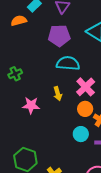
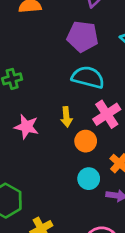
orange circle: (85, 109) -> (86, 141), moved

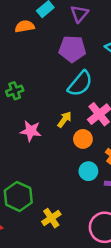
cyan semicircle: (88, 77) -> (80, 84), turned 120
yellow arrow: (66, 117) -> (64, 119), turned -133

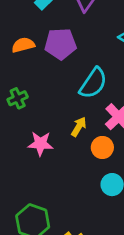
orange semicircle: (25, 26) -> (23, 45), moved
purple pentagon: (72, 49) -> (60, 44), moved

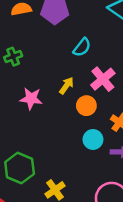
cyan semicircle: (93, 83) -> (82, 47), size x0.7

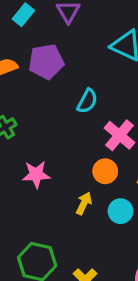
yellow arrow: (66, 86) -> (84, 203), moved

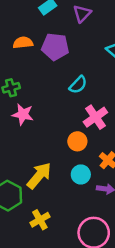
pink star: (36, 174) -> (23, 114), moved
yellow arrow: (84, 203) -> (39, 176), moved, size x1.6

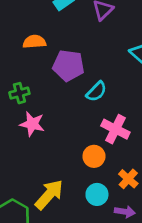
purple pentagon: (55, 47) -> (68, 66), moved
pink cross: (95, 117) -> (115, 129), turned -30

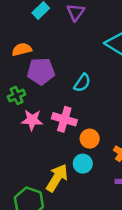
purple pentagon: (68, 66) -> (41, 71), moved
pink cross: (115, 129) -> (64, 119), moved
cyan circle: (97, 194) -> (83, 164), moved

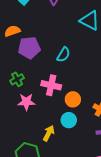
green cross: (17, 96) -> (17, 79), moved
pink star: (32, 120) -> (26, 102), moved
yellow arrow: (57, 178) -> (49, 133), size x0.7

